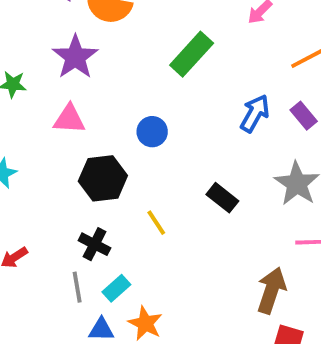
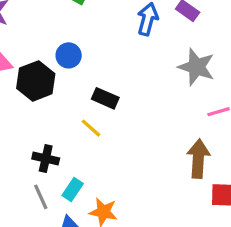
black hexagon: (103, 178) -> (36, 81), moved
black rectangle: (222, 198) -> (105, 98), moved

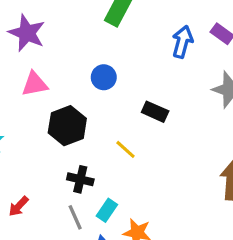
black hexagon: (36, 81) -> (67, 126), moved
black rectangle: (105, 98) -> (155, 112), moved

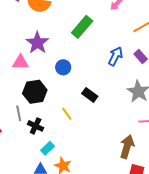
purple star: (27, 33) -> (37, 43), moved
gray line: (75, 217) -> (19, 113), moved

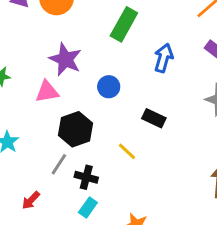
blue arrow: (115, 56) -> (164, 58), moved
gray line: (19, 113) -> (59, 164), turned 56
cyan rectangle: (48, 148) -> (88, 207), moved

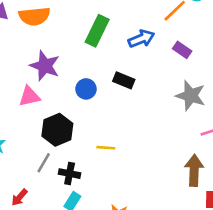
blue arrow: (164, 58) -> (141, 39), moved, turned 55
black rectangle: (154, 118) -> (124, 80), moved
yellow line: (127, 151) -> (106, 148), turned -36

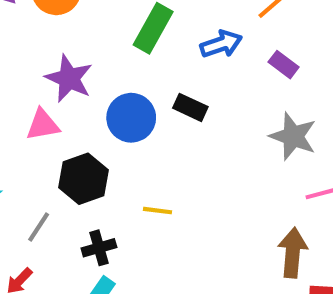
blue circle: (86, 89) -> (131, 118), size x1.5
gray line: (44, 163) -> (39, 227), moved
black cross: (70, 174) -> (99, 248), turned -30

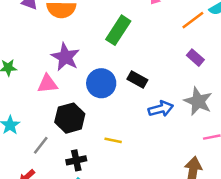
blue arrow: (221, 44) -> (161, 109), moved

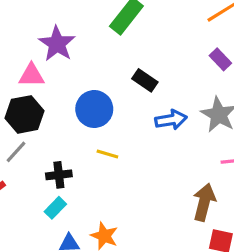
blue circle: (101, 83) -> (94, 109), moved
black hexagon: (70, 118) -> (24, 114), moved

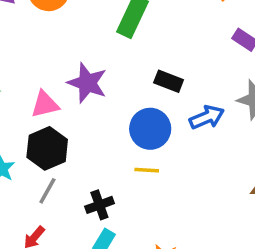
purple star: (57, 44) -> (87, 83), moved
blue circle: (94, 109) -> (150, 129), moved

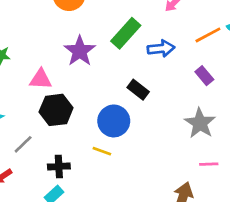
purple star: (87, 83) -> (80, 51), moved
blue arrow: (207, 117) -> (161, 48), moved
black hexagon: (47, 148) -> (56, 110), moved

